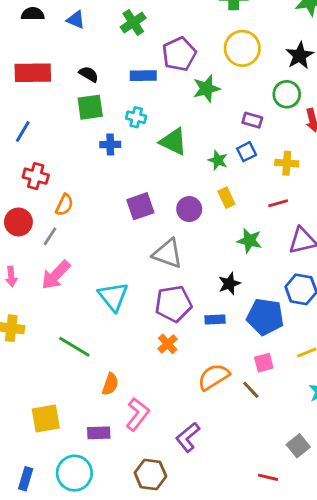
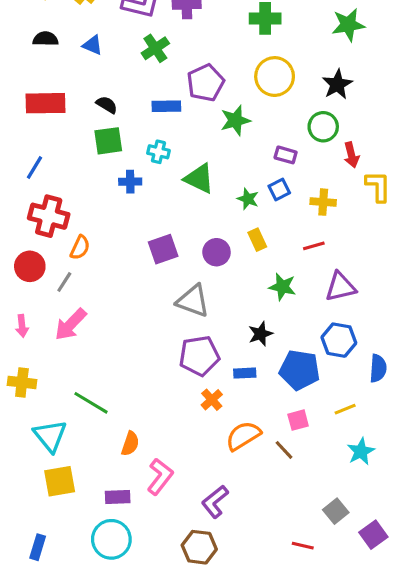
red cross: (36, 176) -> (49, 216), size x1.4
cyan triangle: (113, 297) -> (50, 436), moved
orange cross: (168, 344) -> (212, 400), moved
cyan circle: (74, 473) -> (111, 539), moved
brown hexagon: (150, 474) -> (199, 547), moved

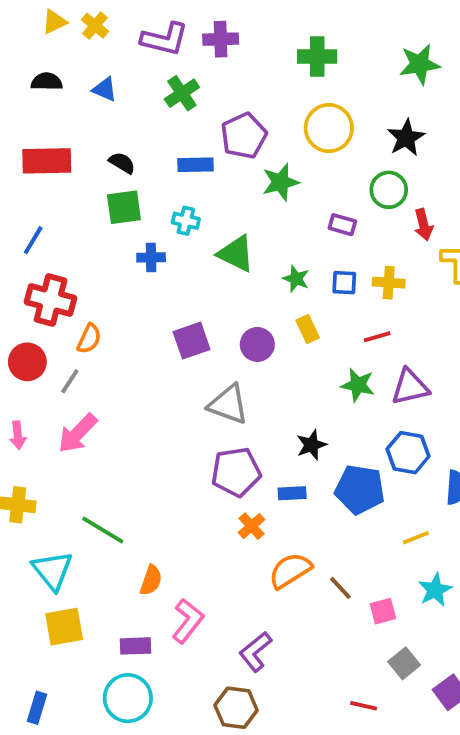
blue square: (279, 189) -> (344, 283), moved, turned 30
green star: (282, 287) -> (358, 385), moved
pink square: (298, 420) -> (383, 611), moved

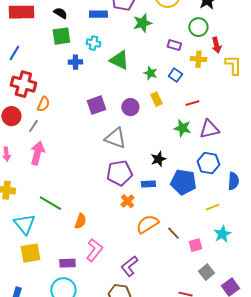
blue square: (344, 283) -> (175, 75), turned 32
yellow cross: (389, 283) -> (198, 59), moved
pink arrow: (78, 433) -> (37, 153), turned 150
orange semicircle: (151, 580) -> (80, 221), moved

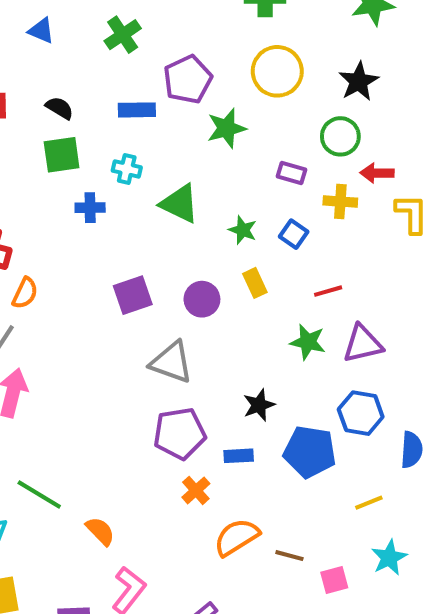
red arrow: (216, 45) -> (377, 173), turned 105
orange semicircle: (80, 221) -> (100, 531), turned -63
brown line: (173, 233) -> (289, 556), turned -32

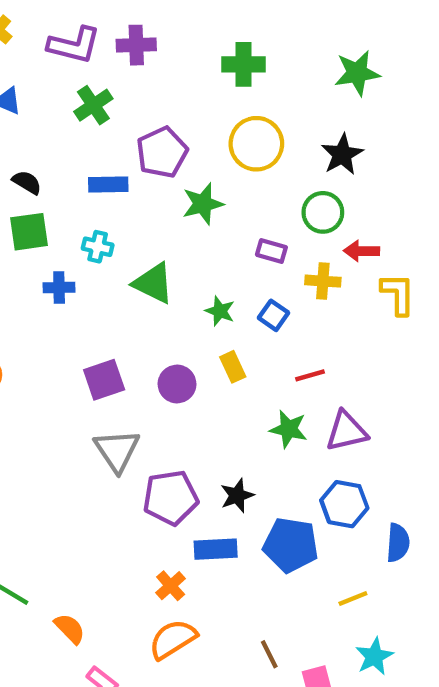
gray triangle: (171, 362) -> (117, 451), moved, turned 36
purple pentagon: (180, 433) -> (171, 498), moved
blue rectangle: (239, 456) -> (216, 549), size x1.4
orange semicircle: (237, 537) -> (173, 639), moved
brown line: (289, 556) -> (269, 654), turned 48

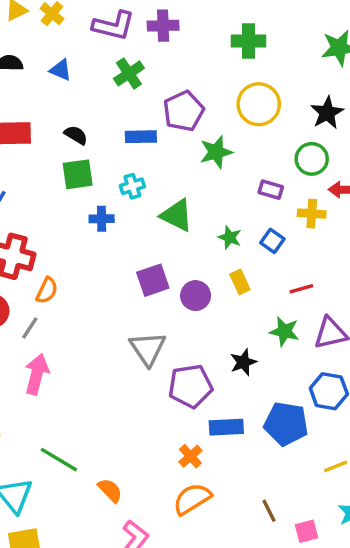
cyan cross: (98, 247) -> (132, 186), turned -30
purple square: (104, 380) -> (153, 280), moved
black star: (237, 496) -> (243, 362), moved

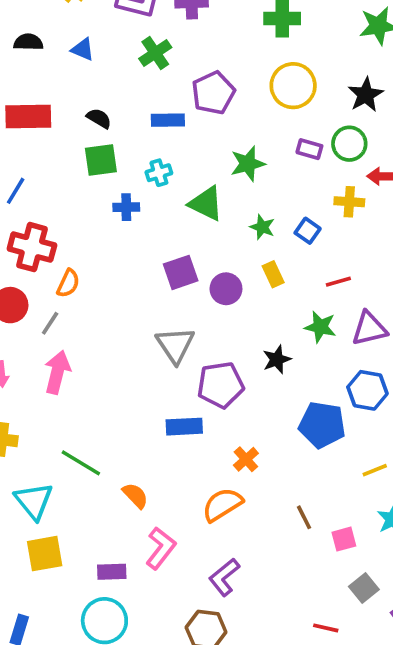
green star: (216, 152) -> (248, 164), moved
purple rectangle: (271, 190) -> (309, 149), moved
blue rectangle: (226, 427) -> (184, 427), moved
orange cross: (190, 456) -> (246, 459), moved

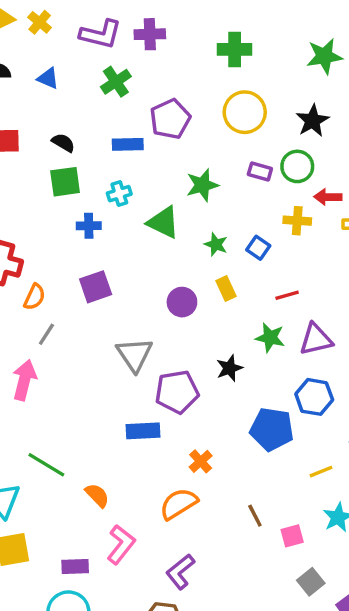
purple square: (181, 272) -> (96, 287), moved
gray line: (50, 323) -> (46, 334), moved

